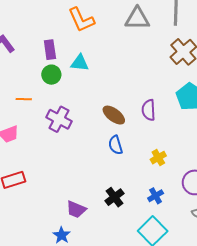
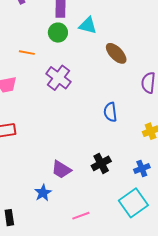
brown ellipse: (114, 115) -> (116, 53), moved

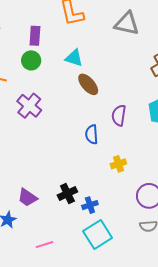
cyan triangle: (88, 25) -> (74, 58), moved
blue semicircle: (110, 112) -> (92, 134), moved
blue cross: (142, 169) -> (90, 205), moved

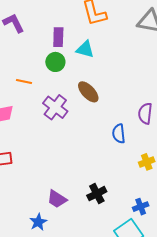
cyan triangle: (74, 58) -> (85, 49), moved
brown ellipse: (88, 84) -> (88, 92), moved
blue cross: (90, 205) -> (141, 207), moved

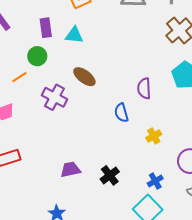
green circle: (55, 62) -> (37, 56), moved
orange line: (24, 82) -> (19, 77), turned -35
purple trapezoid: (57, 199) -> (70, 170), moved, turned 145

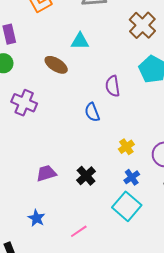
cyan triangle: (74, 35) -> (80, 41), moved
brown ellipse: (84, 77) -> (56, 65), moved
yellow cross: (154, 136) -> (126, 147), moved

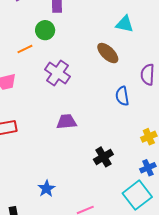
brown ellipse: (56, 65) -> (108, 53), moved
purple trapezoid: (46, 173) -> (67, 122), moved

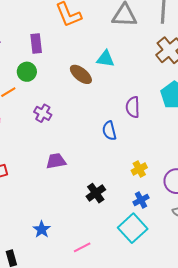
brown ellipse: (108, 53) -> (81, 74), moved
purple cross: (58, 73) -> (43, 113), size x0.7

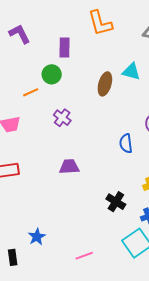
brown ellipse: (81, 74) -> (105, 84), turned 60
black cross: (96, 193) -> (116, 202), moved, turned -30
blue star: (42, 229) -> (37, 237), moved

